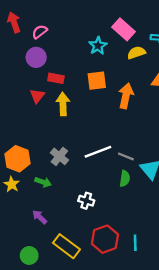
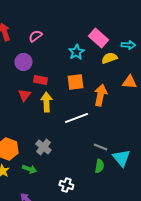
pink semicircle: (40, 32) -> (35, 36), moved
white line: (98, 152) -> (76, 118), moved

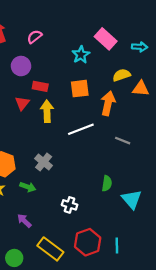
yellow semicircle: (109, 58) -> (121, 75), moved
gray line: (100, 147) -> (123, 141), moved
cyan triangle: (121, 158) -> (132, 199), moved

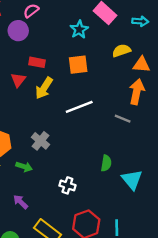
purple circle: (21, 66) -> (18, 31), moved
orange arrow: (108, 103) -> (137, 92), moved
yellow arrow: (47, 111) -> (44, 88), turned -145

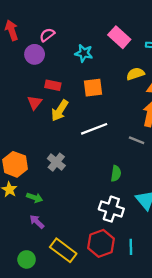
cyan star: (79, 29) -> (84, 53), moved, turned -30
green semicircle: (106, 163) -> (116, 174), moved
green arrow: (24, 167) -> (35, 198), moved
white cross: (67, 185) -> (111, 209), moved, size x1.5

